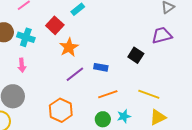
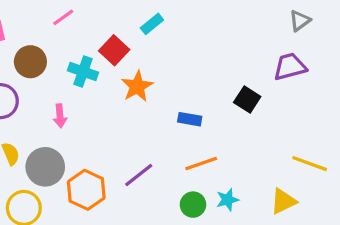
cyan cross: (26, 37) -> (83, 72), moved
purple line: (75, 74) -> (139, 175), moved
yellow line: (149, 94) -> (310, 164), moved
orange hexagon: (61, 110) -> (86, 190), moved

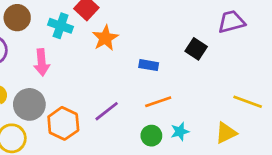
pink arrow: (60, 116) -> (42, 62), size x1.4

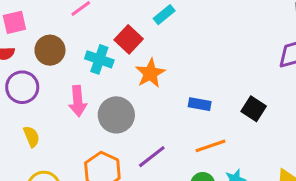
black square: (196, 49) -> (254, 109), moved
gray circle: (29, 104) -> (116, 115), moved

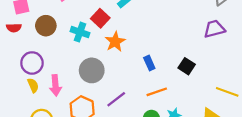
purple circle: (22, 87) -> (32, 63), moved
pink arrow: (78, 101) -> (55, 85), moved
blue rectangle: (200, 104) -> (149, 63), turned 56

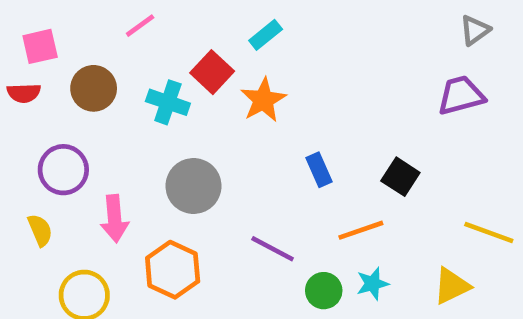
orange star: (115, 42) -> (263, 100), moved
yellow semicircle: (33, 85) -> (40, 230), moved
orange line: (157, 92) -> (361, 230), moved
purple line: (116, 99) -> (273, 249), moved, turned 66

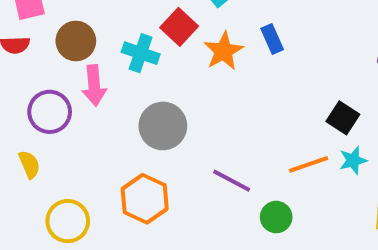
blue rectangle: (319, 170) -> (272, 39), moved
pink arrow: (114, 219) -> (94, 86), moved
cyan star: (373, 284) -> (353, 160), moved

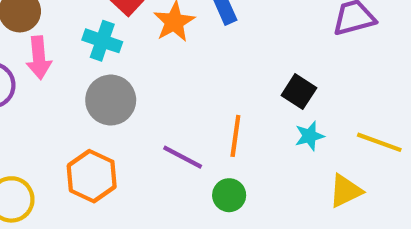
cyan cross: (141, 53) -> (102, 41), moved
orange line: (309, 164) -> (235, 136), moved, turned -63

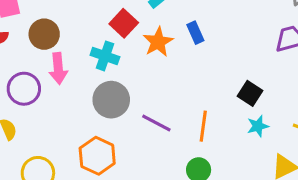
purple line: (183, 157) -> (156, 123), moved

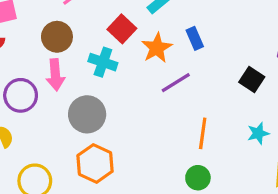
brown circle: (44, 34) -> (57, 37), moved
black square: (250, 93) -> (252, 80), moved
gray circle: (111, 100) -> (87, 114), moved
purple line: (156, 123) -> (176, 83), moved, turned -60

